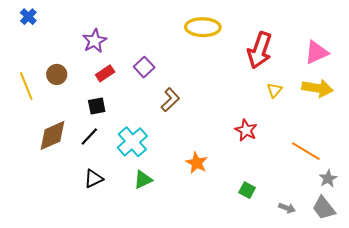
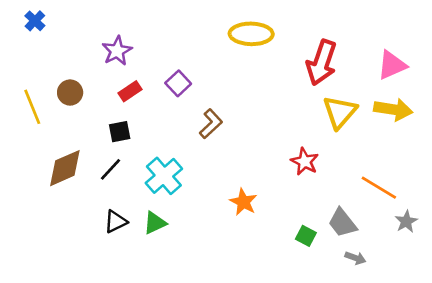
yellow triangle: (274, 90) -> (340, 112), size x1.8
green triangle: (143, 180) -> (155, 223), moved
gray trapezoid: (324, 208) -> (342, 223), moved

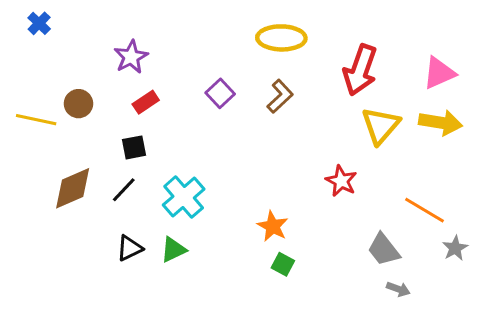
purple square: (178, 83) -> (220, 93), moved
yellow line: (32, 107) -> (36, 120), turned -56
brown L-shape: (211, 124) -> (280, 96), moved
green square: (306, 236) -> (283, 264), moved

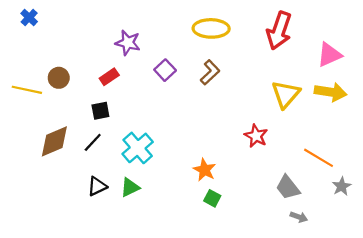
purple star: (131, 57) -> (128, 43), moved, turned -30
red arrow: (360, 70) -> (279, 31), moved

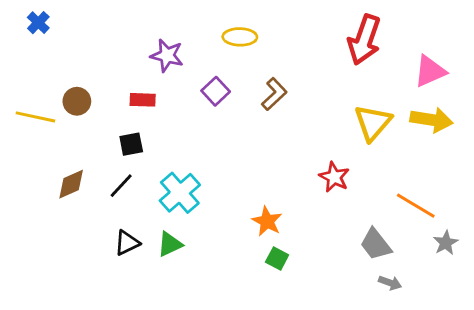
yellow ellipse: (211, 28) -> (240, 37), moved, size x0.7
red rectangle: (109, 77) -> (143, 100), turned 36
brown diamond: (54, 141) -> (71, 184), size x0.7

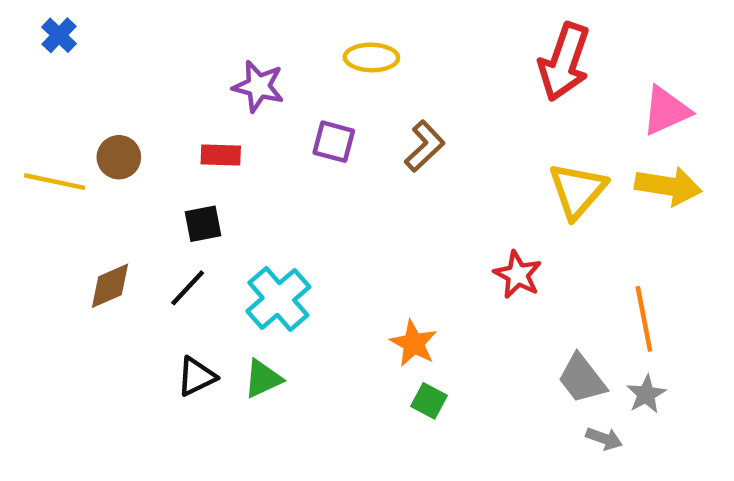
purple square: (216, 91) -> (334, 142), turned -32
orange line: (416, 206) -> (644, 319), turned 48
gray star: (446, 243) -> (646, 394), moved

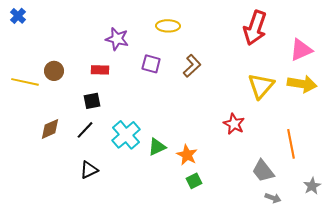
blue cross: (59, 35) -> (18, 16), moved
green triangle: (263, 379) -> (157, 147), moved
gray star: (646, 394) -> (312, 186), moved
green square: (429, 401) -> (194, 181), turned 35

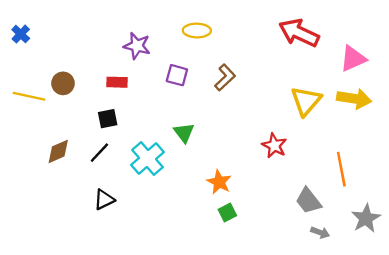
blue cross: (18, 16) -> (21, 34), moved
red arrow: (255, 28) -> (299, 33), turned 96
green triangle: (157, 147) -> (184, 133), moved, turned -42
gray star: (312, 186) -> (366, 218), size x1.4

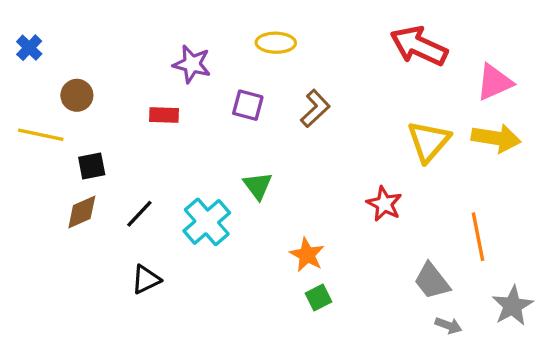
brown circle: (63, 83) -> (77, 95), moved
black square: (108, 119) -> (92, 166), moved

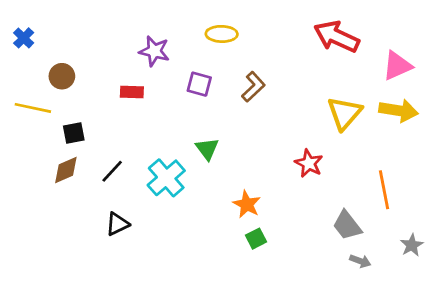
gray star: (512, 306) -> (412, 245), size x0.7

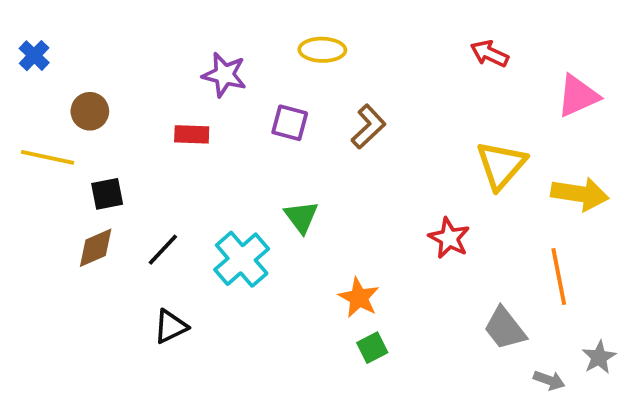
red arrow: (336, 37) -> (490, 54), size x0.6
yellow arrow: (399, 111) -> (580, 194), moved
gray arrow: (360, 261) -> (549, 380), moved

